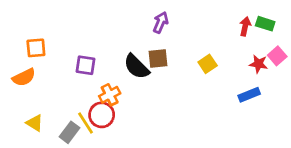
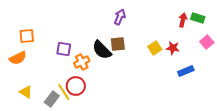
red star: (258, 64) -> (173, 48), moved
orange cross: (110, 95) -> (82, 62), moved

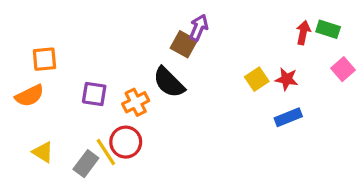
brown square: (118, 44) -> (184, 44), moved, turned 35
purple square: (64, 49) -> (94, 94), moved
blue rectangle: (186, 71) -> (288, 117), moved

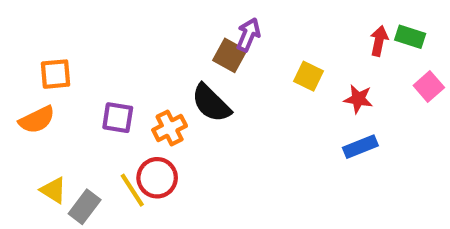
yellow square: (257, 79) -> (309, 76), moved, turned -30
gray rectangle: (86, 164) -> (85, 207), moved

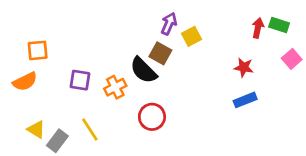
brown square: (230, 55) -> (160, 53), moved
yellow square: (309, 76) -> (191, 36), moved, turned 36
red circle: (157, 178) -> (152, 117), moved

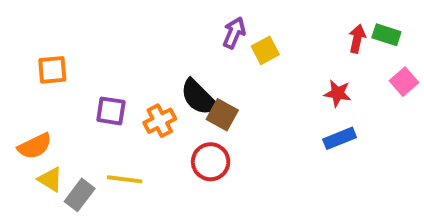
brown square: (160, 53) -> (222, 115), moved
orange semicircle: (25, 82) -> (35, 146), moved
yellow line: (90, 130) -> (125, 179), turned -50

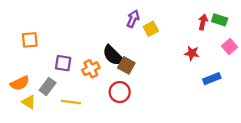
blue rectangle: (340, 138) -> (212, 79), moved
gray rectangle: (80, 195) -> (48, 86), moved

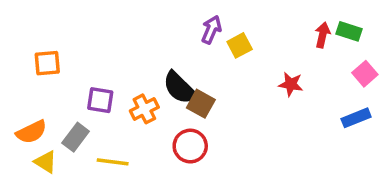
red star: (192, 53) -> (291, 84), moved
blue rectangle: (212, 79) -> (356, 118), moved

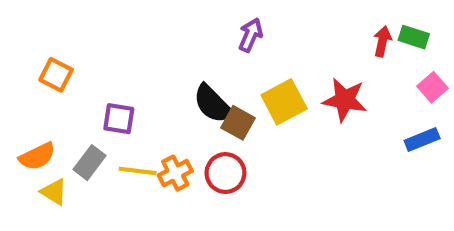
yellow square: (240, 45) -> (284, 102), moved, size x1.5
orange square: (47, 63) -> (56, 75), turned 32
red star: (291, 84) -> (345, 100), size x1.5
orange cross: (144, 109) -> (175, 173), moved
yellow line: (113, 162) -> (138, 171), moved

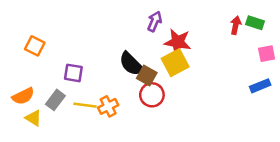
pink square: (433, 87) -> (267, 54), turned 30
red star: (345, 100) -> (178, 42), moved
red circle: (225, 173) -> (152, 95), moved

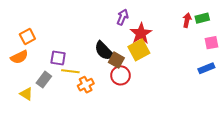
green rectangle: (255, 23) -> (202, 18), turned -32
red star: (178, 42) -> (141, 33), turned 30
orange square: (35, 46) -> (27, 37), turned 35
orange semicircle: (23, 96) -> (19, 57), moved
yellow line: (85, 105) -> (70, 71), moved

